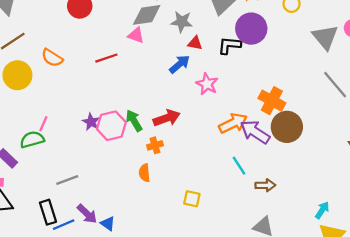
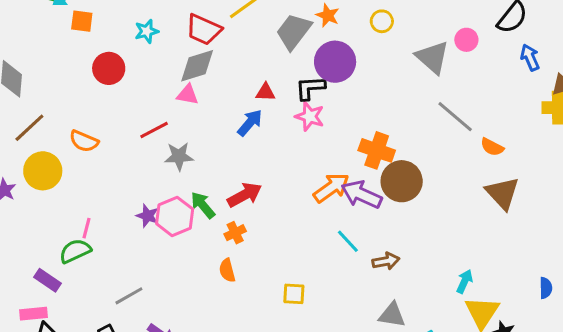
gray star: (182, 22) -> (179, 156), moved
pink star: (207, 84) -> (310, 116), moved

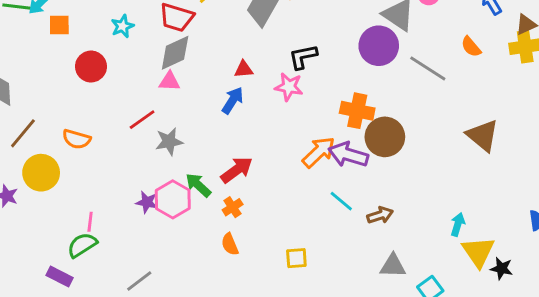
purple circle: (335, 62) -> (379, 46), moved
black L-shape: (310, 88) -> (303, 57), moved
orange semicircle: (492, 147) -> (471, 47), moved, turned 30

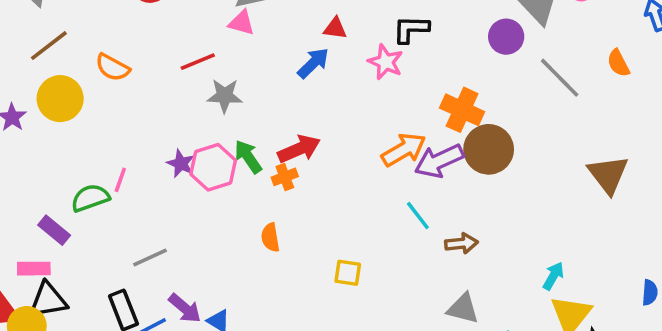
purple circle: (379, 46) -> (506, 37), size x0.7
purple arrow: (348, 155) -> (439, 161), turned -54
orange cross: (233, 207) -> (285, 177), moved
pink line: (90, 222) -> (120, 180), moved

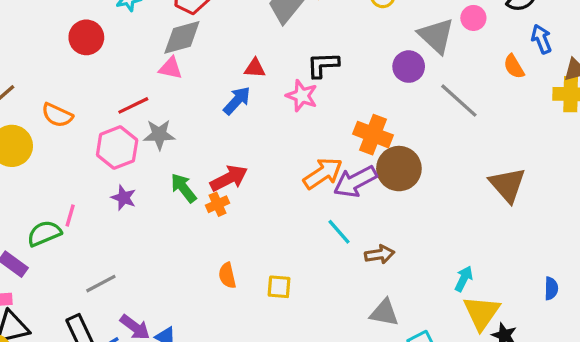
orange semicircle: (618, 63) -> (514, 67), moved
pink hexagon: (213, 167) -> (117, 148), moved
orange semicircle: (270, 237) -> (227, 275), moved

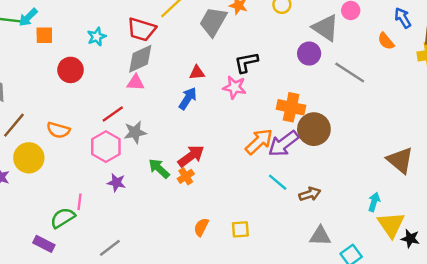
brown triangle: (507, 185) -> (400, 160), moved
orange semicircle: (227, 275) -> (201, 227), turned 48

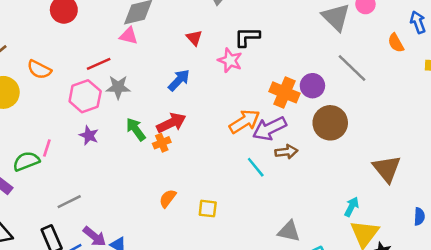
purple circle: (309, 54) -> (312, 86), moved
red triangle: (197, 73) -> (194, 38), turned 42
blue arrow: (188, 98) -> (179, 80), moved
brown circle: (314, 129) -> (330, 123), moved
brown arrow: (310, 194) -> (286, 152), moved

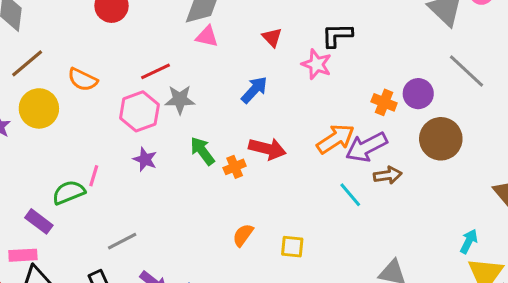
pink triangle: (129, 36) -> (207, 36), moved
orange cross: (284, 92) -> (384, 102), size x0.7
red arrow: (171, 123) -> (267, 149), moved, turned 40

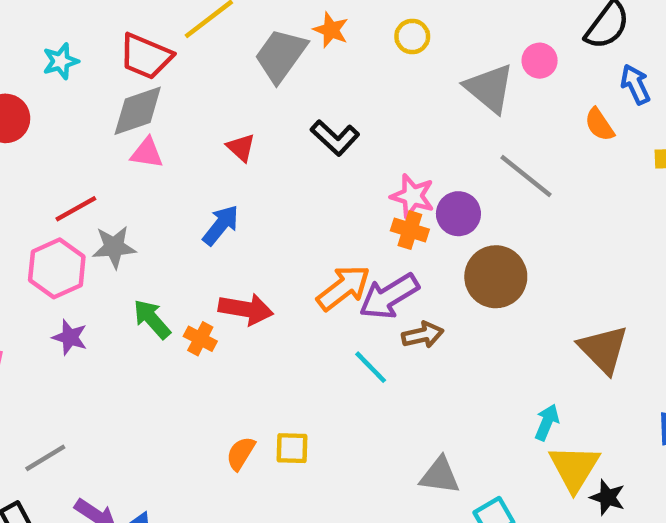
black L-shape: (337, 35) -> (335, 138), turned -132
pink star: (316, 64) -> (412, 196), moved
orange cross: (235, 167) -> (200, 339), turned -35
orange semicircle: (243, 235) -> (241, 453), moved

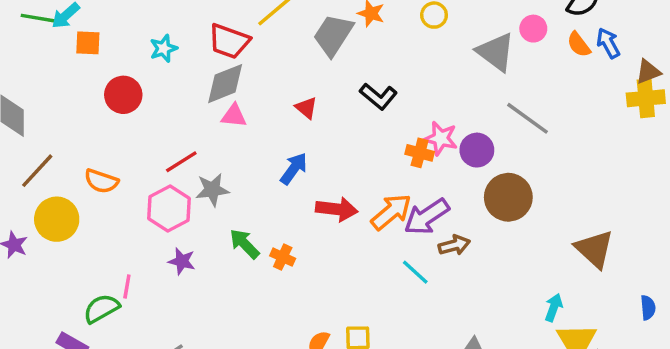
orange semicircle: (599, 125) -> (579, 45), moved
orange cross: (410, 230) -> (420, 153), moved
red arrow: (246, 309) -> (337, 209), moved

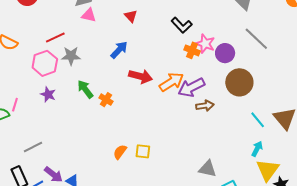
black L-shape: (378, 96) -> (182, 25), moved
cyan line: (415, 272) -> (258, 120), moved

